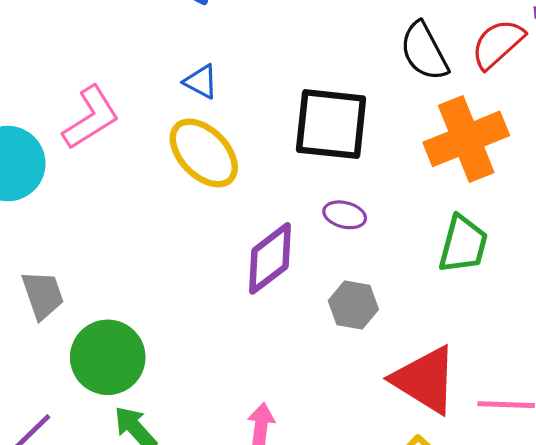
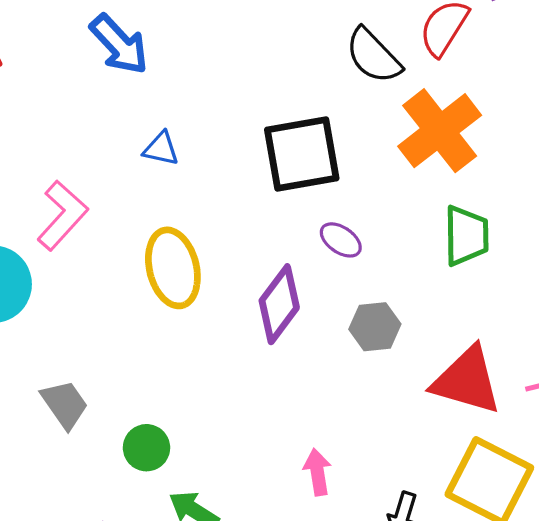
yellow ellipse: (204, 153) -> (173, 268), moved, turned 46
purple ellipse: (345, 215) -> (341, 240), turned 36
green circle: (108, 357) -> (147, 448), size x0.6

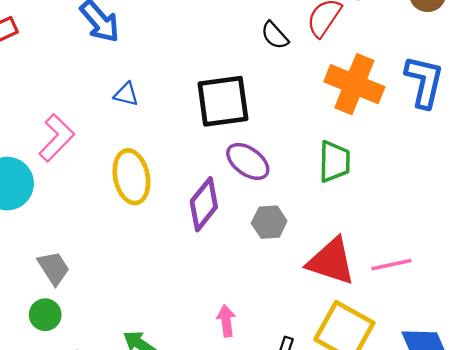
black semicircle: (373, 56) -> (275, 35), size x0.7
orange cross: (440, 131) -> (354, 84), moved, turned -32
purple ellipse: (341, 240) -> (248, 161), size x1.5
green circle: (147, 448) -> (45, 315), moved

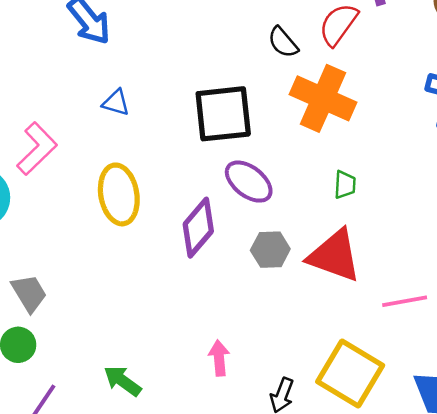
orange cross: (354, 84) -> (323, 98), moved
green trapezoid: (334, 162) -> (345, 185), size x0.6
red triangle: (331, 261) -> (334, 256), moved

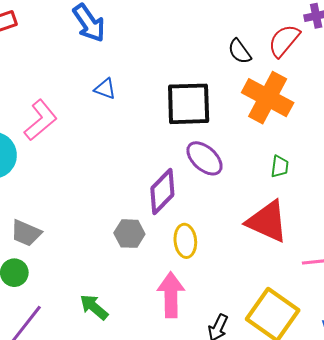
yellow ellipse: (119, 194) -> (185, 241), moved, size x0.7
gray hexagon: (270, 250) -> (129, 234), moved
gray trapezoid: (29, 293) -> (26, 233), turned 140
pink arrow: (219, 358) -> (171, 295), size x1.6

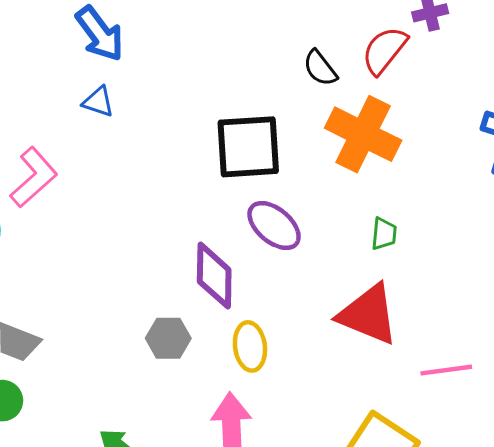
blue triangle: (105, 89) -> (98, 102), moved
purple diamond: (162, 191) -> (214, 276), turned -42

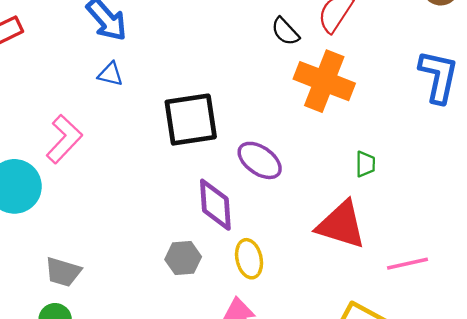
black square: (248, 147) -> (191, 120), moved
green trapezoid: (384, 234) -> (365, 164), moved

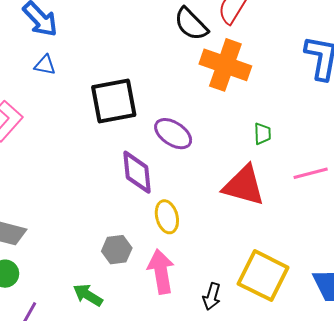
black semicircle: (285, 31) -> (191, 24), size x1.4
gray hexagon: (183, 258) -> (117, 250), moved
pink line: (408, 264) -> (311, 173), moved

